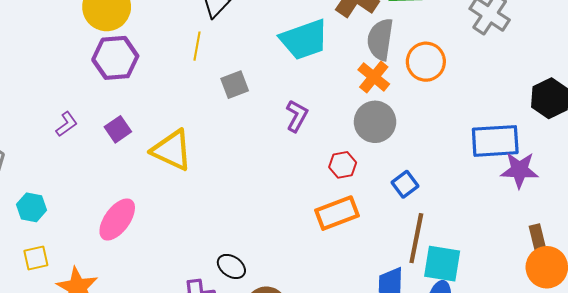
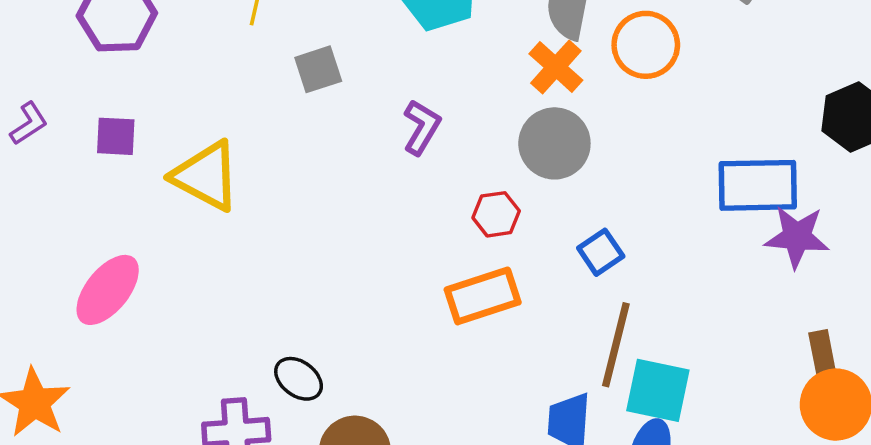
purple square: (118, 129) -> (116, 136), turned 35

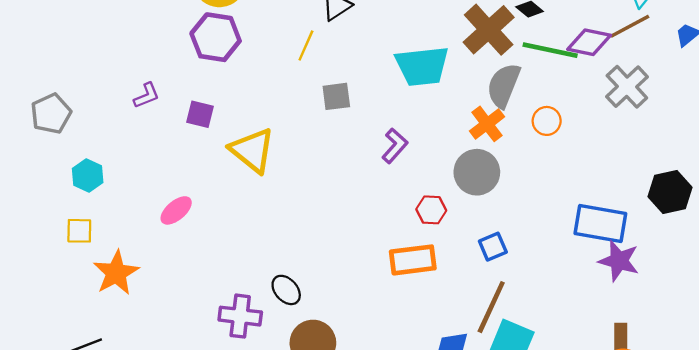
orange circle: (646, 45) -> (547, 121), size x0.7
pink ellipse: (108, 290) -> (176, 210), size x0.7

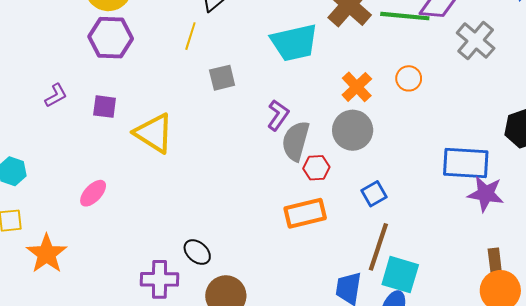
gray semicircle: (504, 85) -> (296, 141), moved

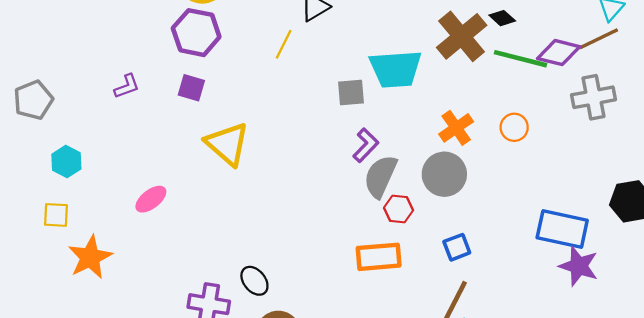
gray cross: (476, 41) -> (594, 97), turned 30
gray square: (222, 78) -> (351, 93), moved
purple square: (105, 107) -> (191, 88), moved

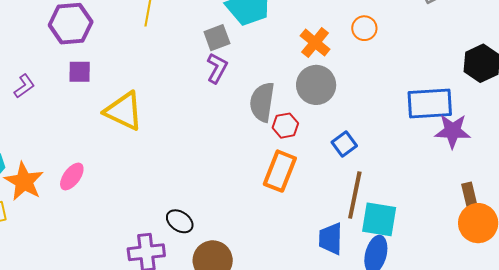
purple L-shape: (366, 145) -> (217, 68), moved
orange star: (90, 257) -> (24, 181), moved
orange rectangle: (379, 257) -> (280, 171), turned -48

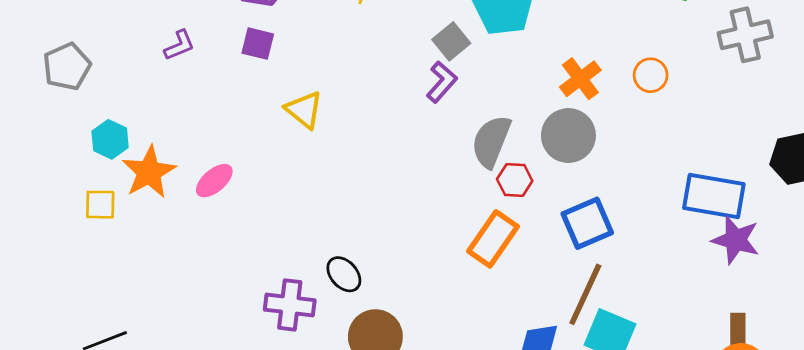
gray square: (217, 38) -> (451, 41), turned -32
yellow triangle: (124, 111) -> (304, 110), size x0.7
blue square: (344, 144) -> (587, 223), size x1.5

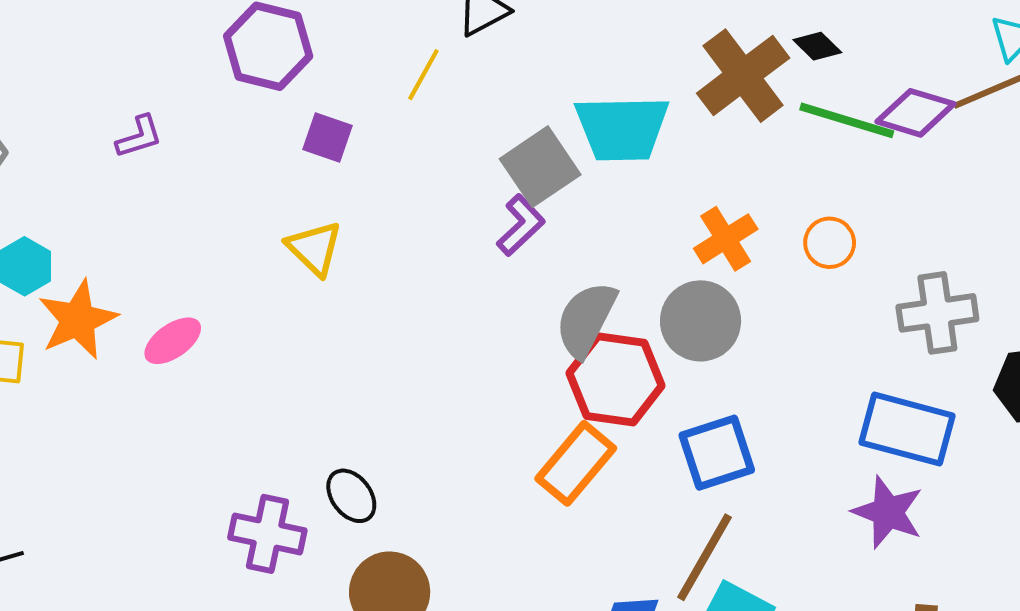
gray cross: (745, 35) -> (937, 313), moved
gray square: (451, 41) -> (540, 167), size x1.4
purple square: (258, 44) -> (328, 138), moved
red hexagon: (515, 180) -> (616, 379), size x1.8
purple star: (736, 240) -> (888, 512), moved

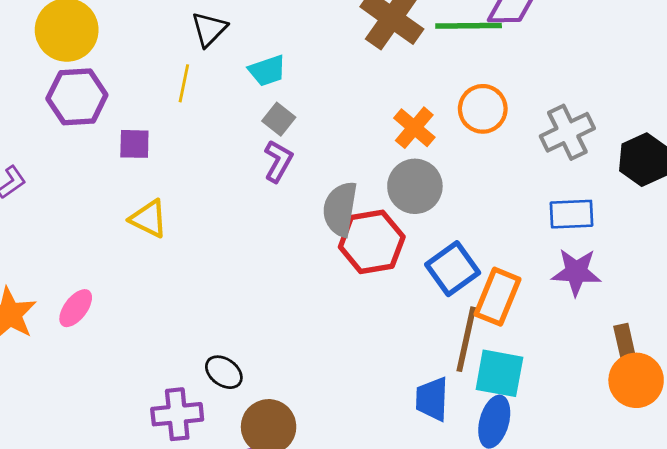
cyan trapezoid: (622, 128) -> (267, 71), moved, size x0.6
gray square: (540, 167) -> (279, 119), size x0.6
orange circle: (830, 243) -> (483, 109), size x1.4
blue rectangle: (907, 429) -> (572, 214), size x0.7
orange rectangle: (576, 463) -> (497, 297), moved

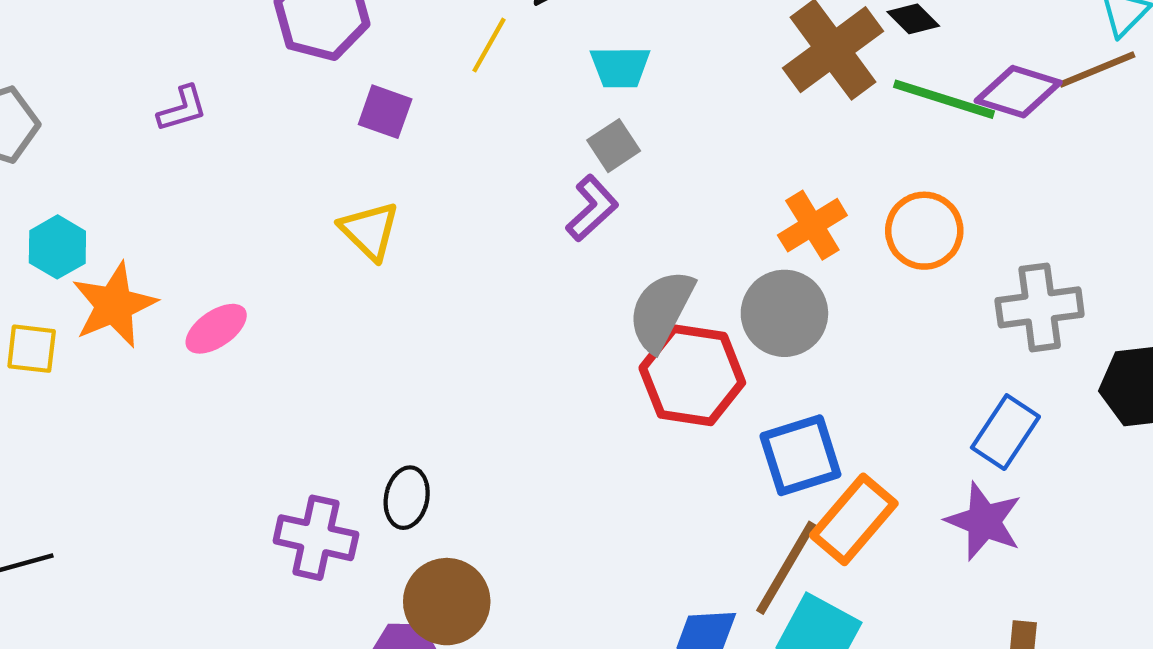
blue rectangle: (572, 214) -> (1005, 432), turned -72
black ellipse: (224, 372) -> (407, 498), turned 48

